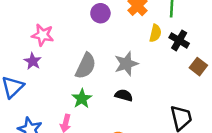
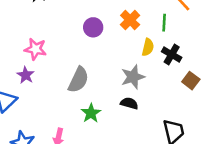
gray star: (126, 64) -> (133, 77), moved
black semicircle: (124, 95) -> (129, 103), moved
green star: (82, 99) -> (91, 113), moved

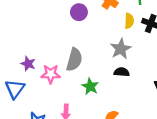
pink star: (35, 49) -> (51, 74), moved

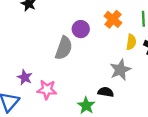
gray semicircle: (74, 60) -> (64, 48), moved
black semicircle: (122, 72) -> (106, 92), moved

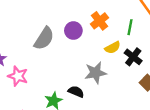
purple circle: (81, 29) -> (73, 31), moved
yellow semicircle: (131, 42) -> (113, 48), turned 42

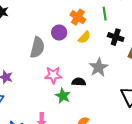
yellow semicircle: (113, 48) -> (84, 37), moved
gray star: (96, 73) -> (99, 67), moved
pink star: (18, 76) -> (53, 75), moved

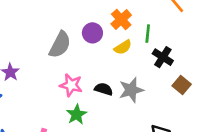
green line: (105, 14) -> (148, 34), moved
black semicircle: (79, 82) -> (104, 89), moved

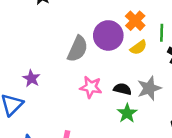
purple circle: (92, 33) -> (108, 35), size x1.5
green star: (77, 114) -> (127, 113), moved

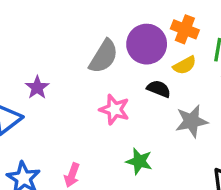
orange cross: (135, 21) -> (185, 29), turned -30
black semicircle: (122, 89) -> (159, 89), moved
green star: (127, 113) -> (139, 161), moved, turned -30

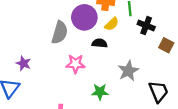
gray star: (192, 121) -> (128, 71), moved

